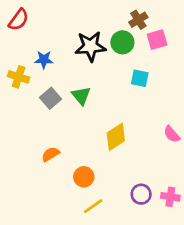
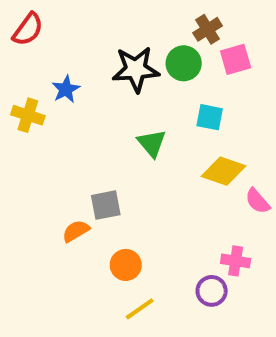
blue star: (44, 60) -> (66, 89), turned -30
green triangle: (81, 96) -> (152, 143), moved
gray square: (51, 98) -> (106, 205), moved, turned 30
yellow diamond: (116, 137) -> (224, 171), moved, turned 52
pink cross: (170, 197) -> (236, 261), moved

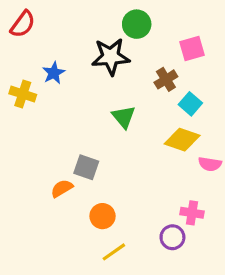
brown cross: (208, 29) -> (166, 79), moved
green circle: (184, 63) -> (137, 24), moved
cyan square: (210, 117) -> (190, 104), moved, turned 30
pink semicircle: (257, 201) -> (210, 164), turned -40
gray square: (106, 205) -> (86, 167), turned 30

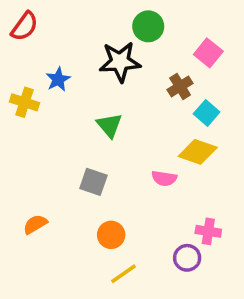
pink square: (192, 49) -> (208, 53), turned -35
green triangle: (124, 117) -> (109, 125), moved
pink semicircle: (210, 164) -> (164, 178), moved
orange semicircle: (62, 188) -> (35, 224), moved

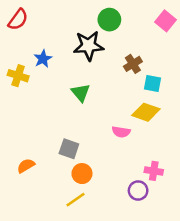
pink square: (208, 53) -> (165, 21), moved
cyan square: (207, 113) -> (152, 84), turned -30
gray square: (93, 182) -> (69, 149), moved
yellow line: (124, 274) -> (75, 200), moved

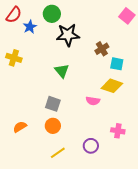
green circle: (109, 20) -> (52, 14), moved
blue star: (43, 59) -> (30, 27), moved
gray square: (69, 149) -> (53, 104), moved
orange circle: (82, 174) -> (53, 126), moved
purple circle: (138, 190) -> (91, 146), moved

